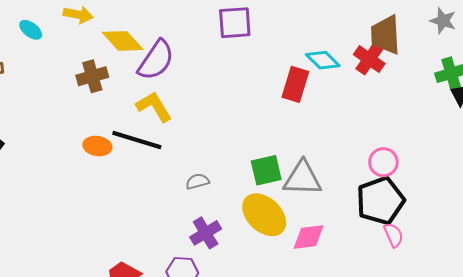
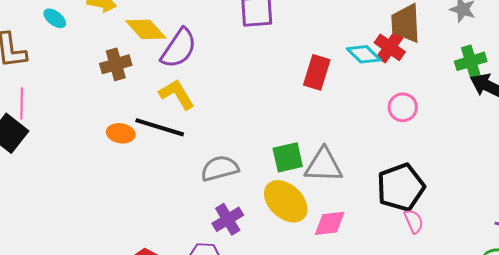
cyan diamond: (323, 60) -> (364, 54), moved
pink circle: (383, 162) -> (403, 107), moved
gray semicircle: (197, 181) -> (220, 168), size x1.6

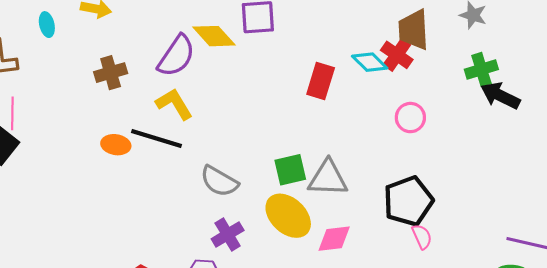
cyan ellipse: (55, 18) -> (47, 25), turned 40
yellow diamond: (146, 29) -> (214, 36), moved
gray semicircle: (220, 168) -> (219, 181), turned -135

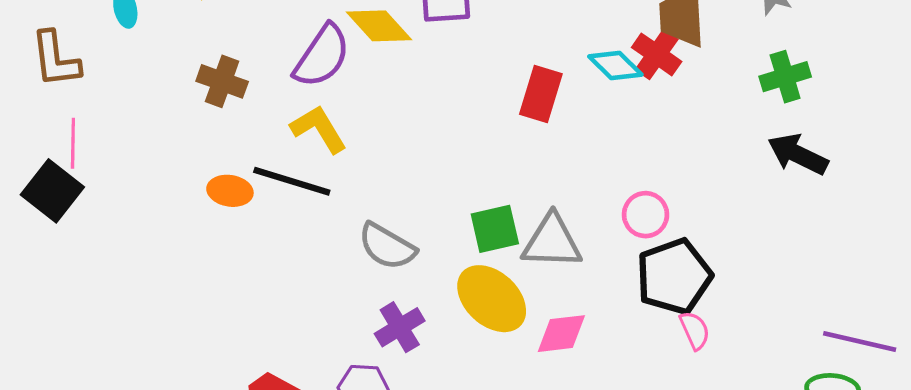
brown cross: (111, 73) -> (222, 81), turned 36
black arrow: (500, 96) -> (798, 154), moved
pink circle: (410, 118) -> (646, 215), moved

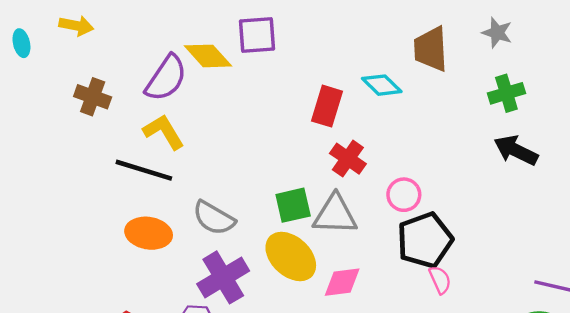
red cross: (657, 54) -> (348, 159), moved
orange ellipse: (230, 191) -> (149, 233), moved, size x1.4
purple cross: (400, 327) -> (223, 277), size x1.4

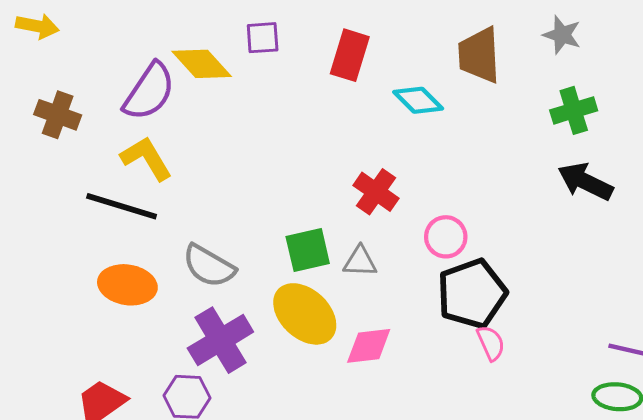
purple square: (257, 35) -> (263, 38), size x0.7
red rectangle: (327, 106) -> (350, 55), moved
gray triangle: (335, 215) -> (360, 262), size x0.6

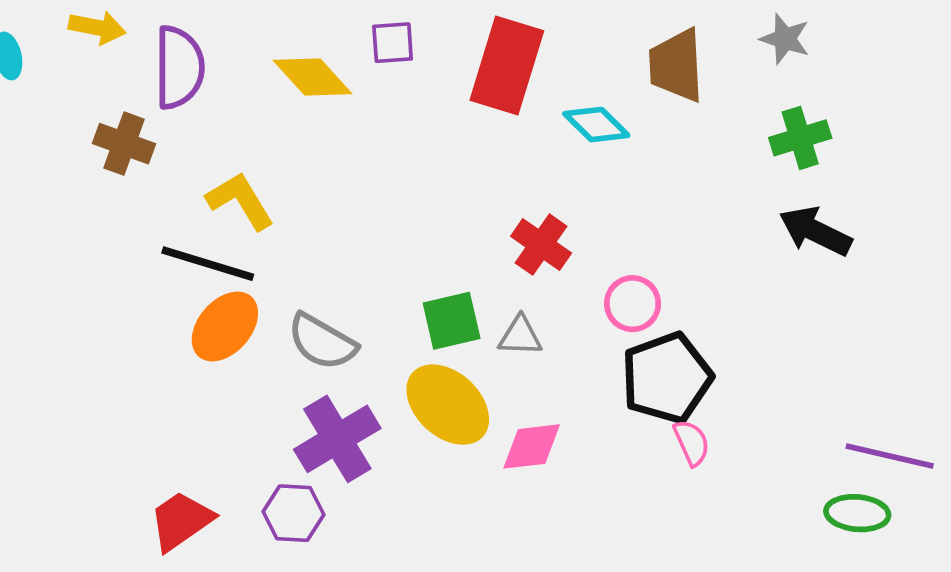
red rectangle: (350, 55) -> (507, 66), size x1.4
purple semicircle: (149, 92) -> (179, 67), moved, turned -34
orange ellipse: (127, 285) -> (225, 326), moved, turned -58

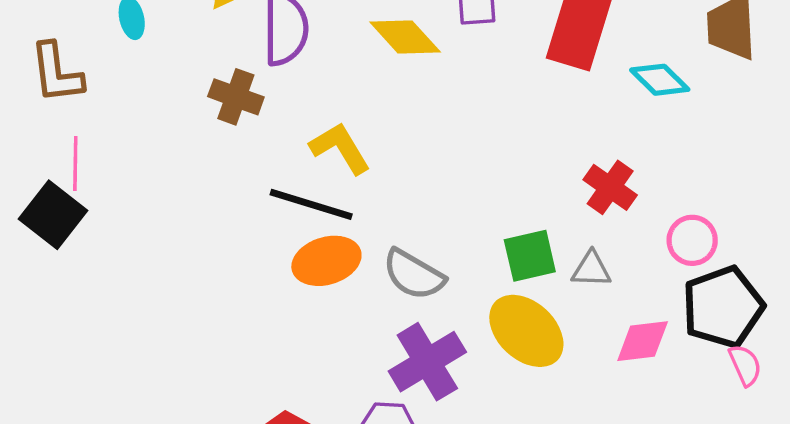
orange ellipse: (225, 326) -> (326, 261), turned 32
pink diamond: (532, 446) -> (643, 341), moved

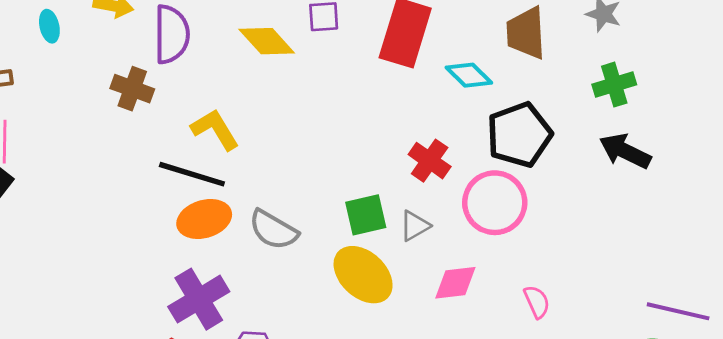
pink circle: (692, 240) -> (495, 203), size x1.6
gray triangle: (591, 269) -> (415, 226), turned -32
black pentagon: (723, 307) -> (519, 135), moved
purple cross: (427, 362) -> (199, 299), moved

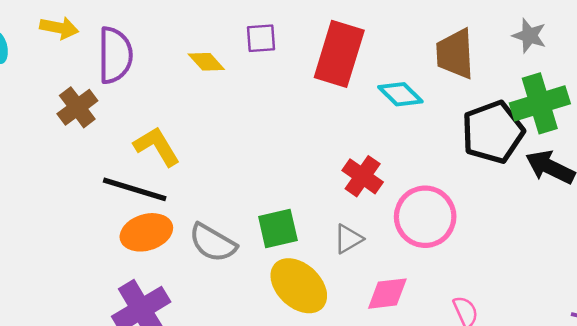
yellow diamond: (267, 41) -> (206, 62), size x0.7
green cross: (614, 85) -> (540, 103), size x1.4
brown cross: (132, 89) -> (77, 107), turned 33
black pentagon: (519, 135) -> (493, 132), moved
green square: (366, 215) -> (278, 228), moved

